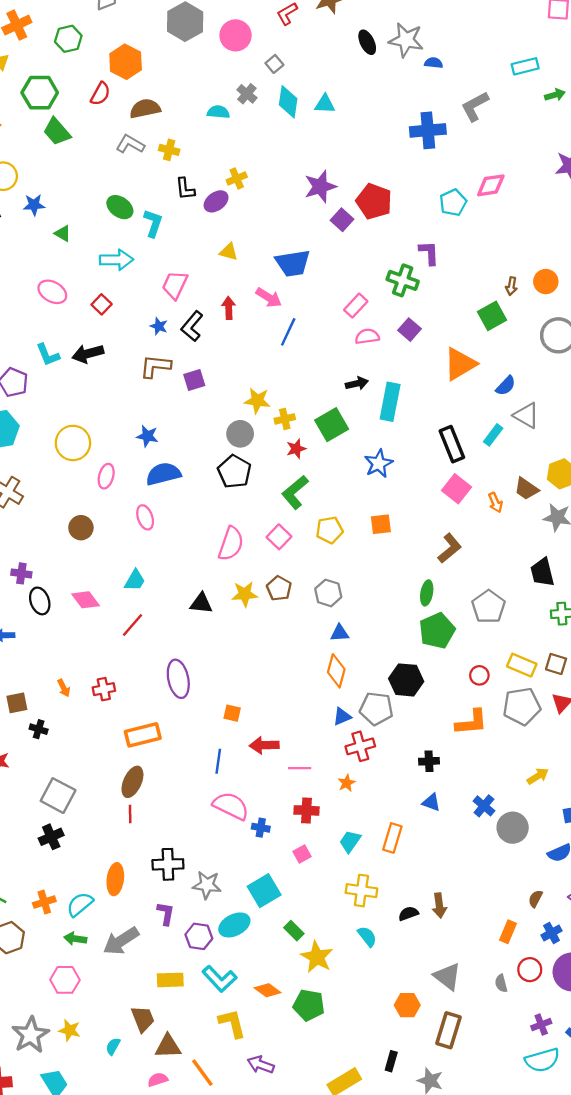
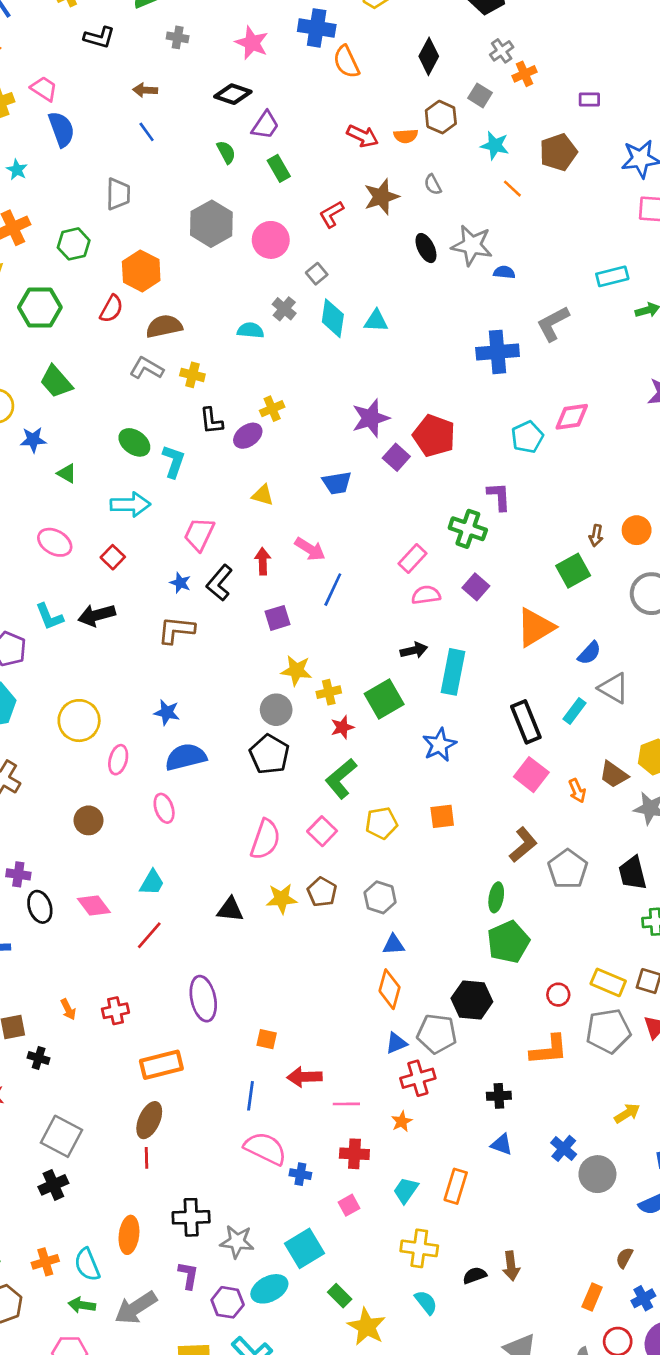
green trapezoid: (57, 132) -> (56, 382), moved
blue trapezoid: (293, 263) -> (337, 483), moved, size x0.7
purple square: (194, 380) -> (277, 618), moved
gray pentagon: (489, 607) -> (568, 869), moved
cyan semicircle: (80, 904) -> (87, 1265), turned -72

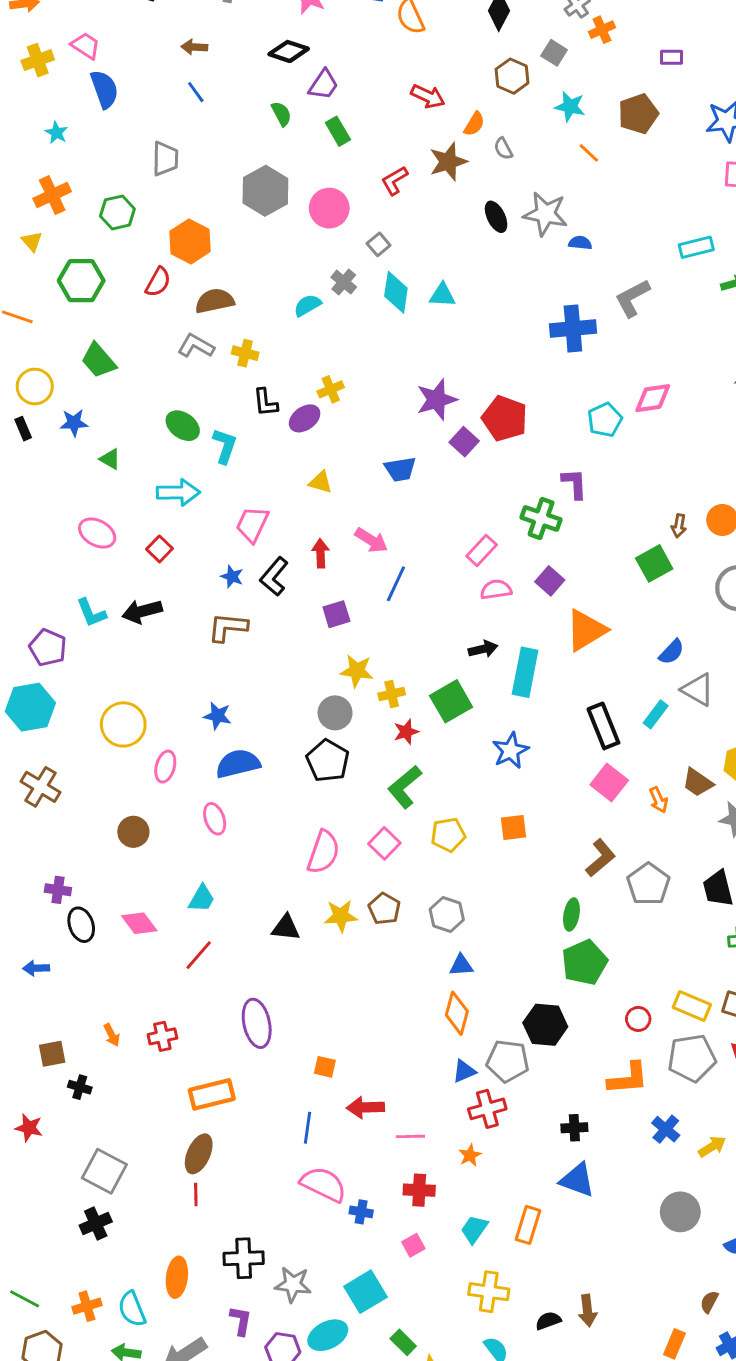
orange semicircle: (406, 136) -> (474, 124), moved, turned -55
cyan semicircle: (250, 330) -> (307, 305), turned -35
orange triangle: (535, 627) -> (586, 630), moved
blue triangle: (502, 1144) -> (577, 1180), size x1.5
blue cross: (564, 1148) -> (666, 1129), moved

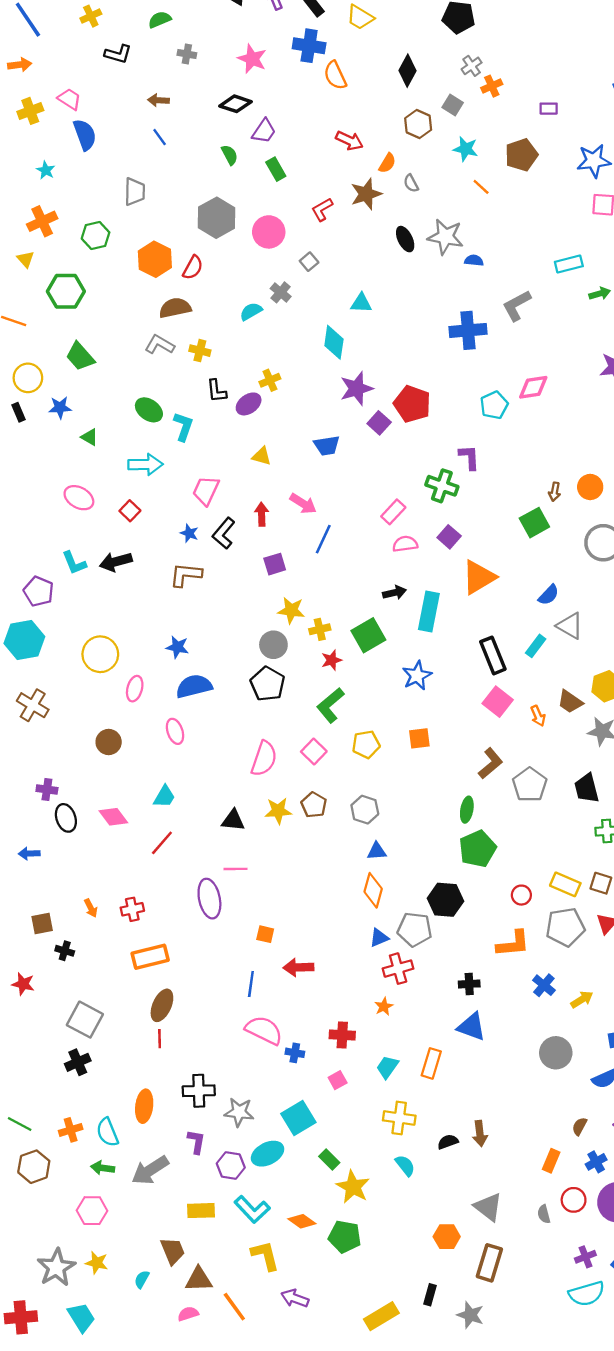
red semicircle: (158, 282) -> (193, 268), moved
cyan diamond: (396, 292) -> (334, 342), moved
orange rectangle: (212, 1094) -> (150, 957), moved
pink line: (410, 1136) -> (236, 869), moved

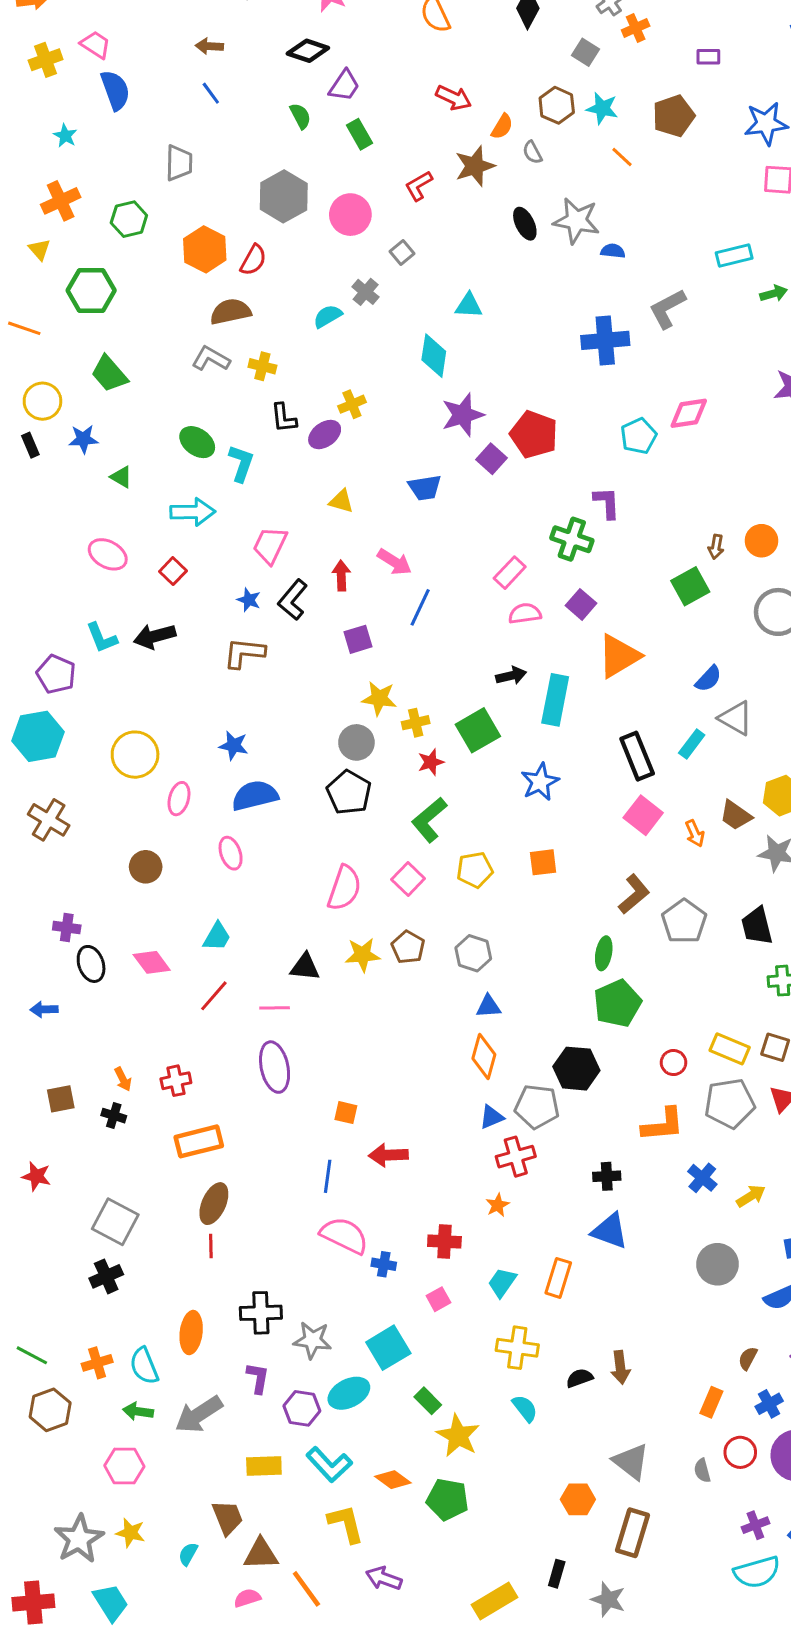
brown hexagon: (418, 124) -> (557, 105), moved
pink line: (236, 869) -> (275, 1008), moved
black cross: (65, 951) -> (114, 1116), moved

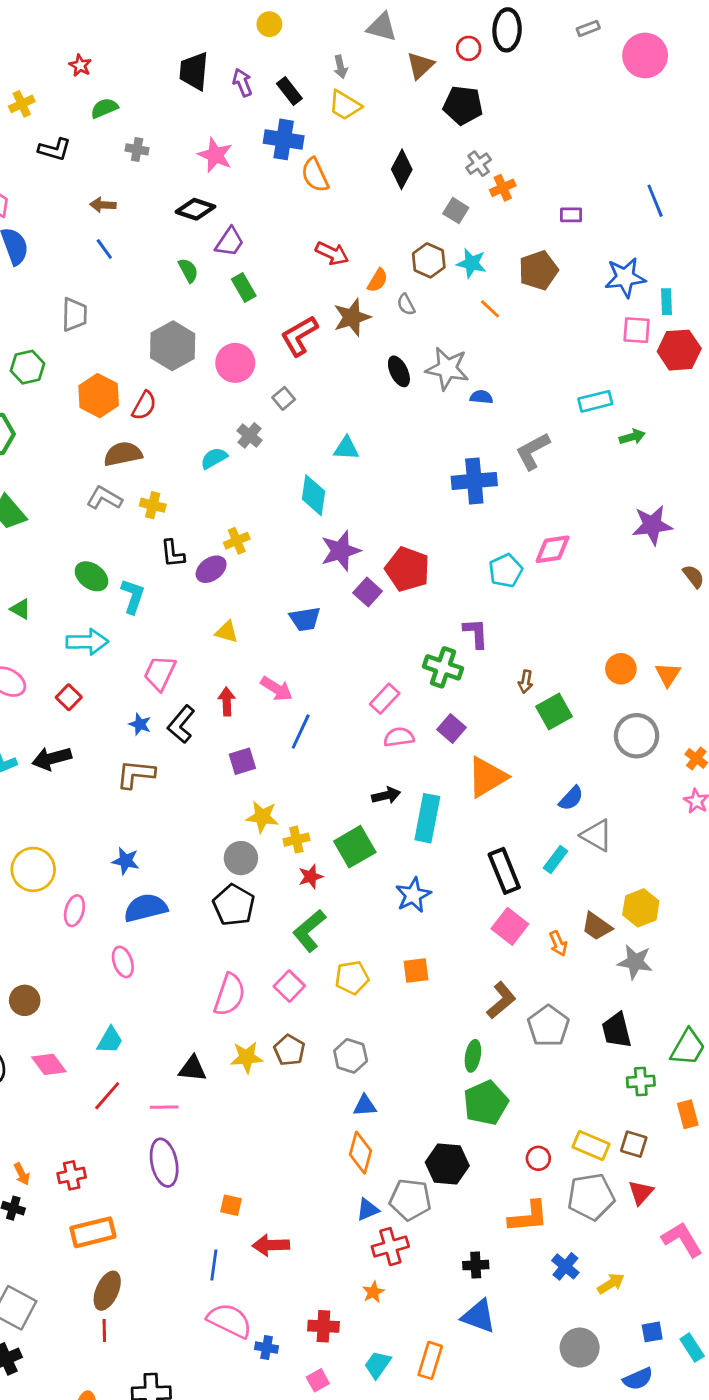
red L-shape: (419, 186) -> (299, 336), size x1.4
brown arrow: (716, 547) -> (526, 682), moved
brown circle: (146, 867) -> (25, 1000), moved

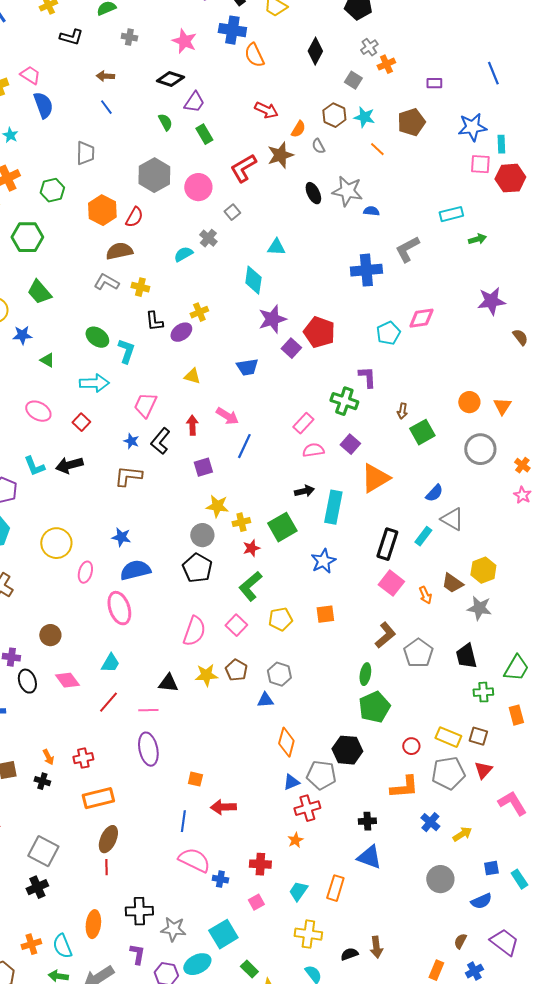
black rectangle: (504, 871) -> (387, 544), turned 40
pink ellipse: (123, 962) -> (119, 608), size x1.5
blue triangle: (365, 1106) -> (265, 700), moved

